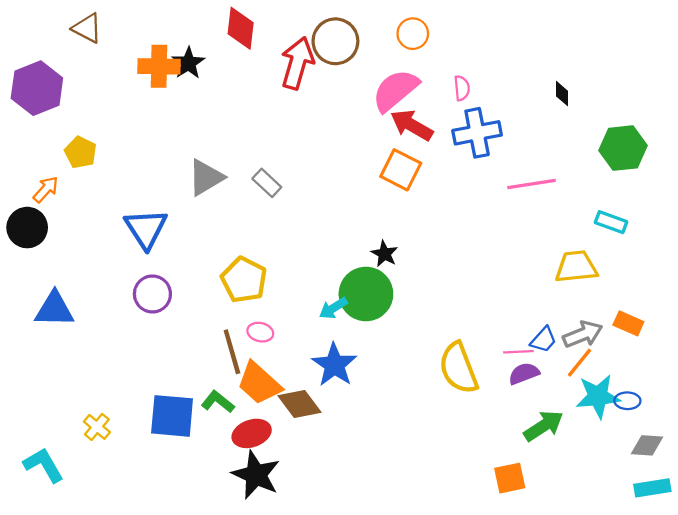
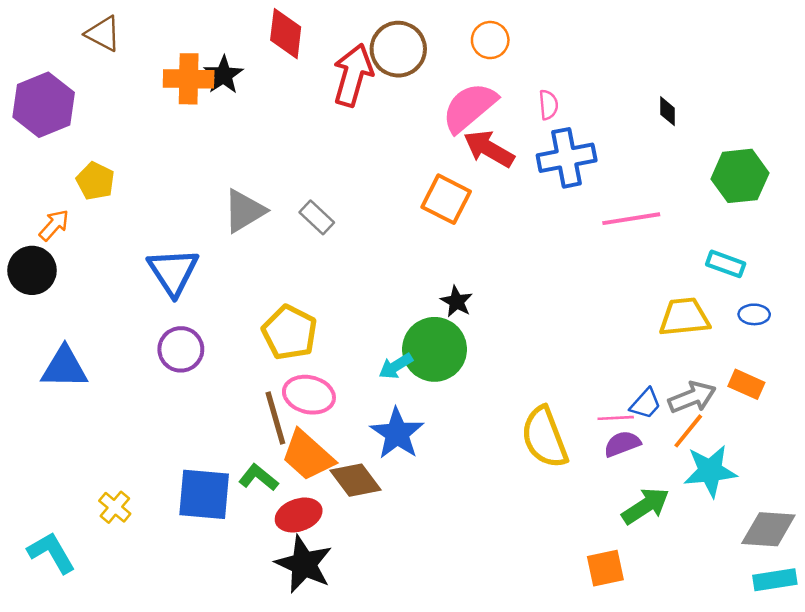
orange square: (401, 170) -> (446, 199), moved
pink ellipse: (260, 332) -> (309, 395), size x1.6
blue ellipse: (627, 401) -> (754, 314), moved
gray diamond: (647, 445) -> (768, 529), size x1.4

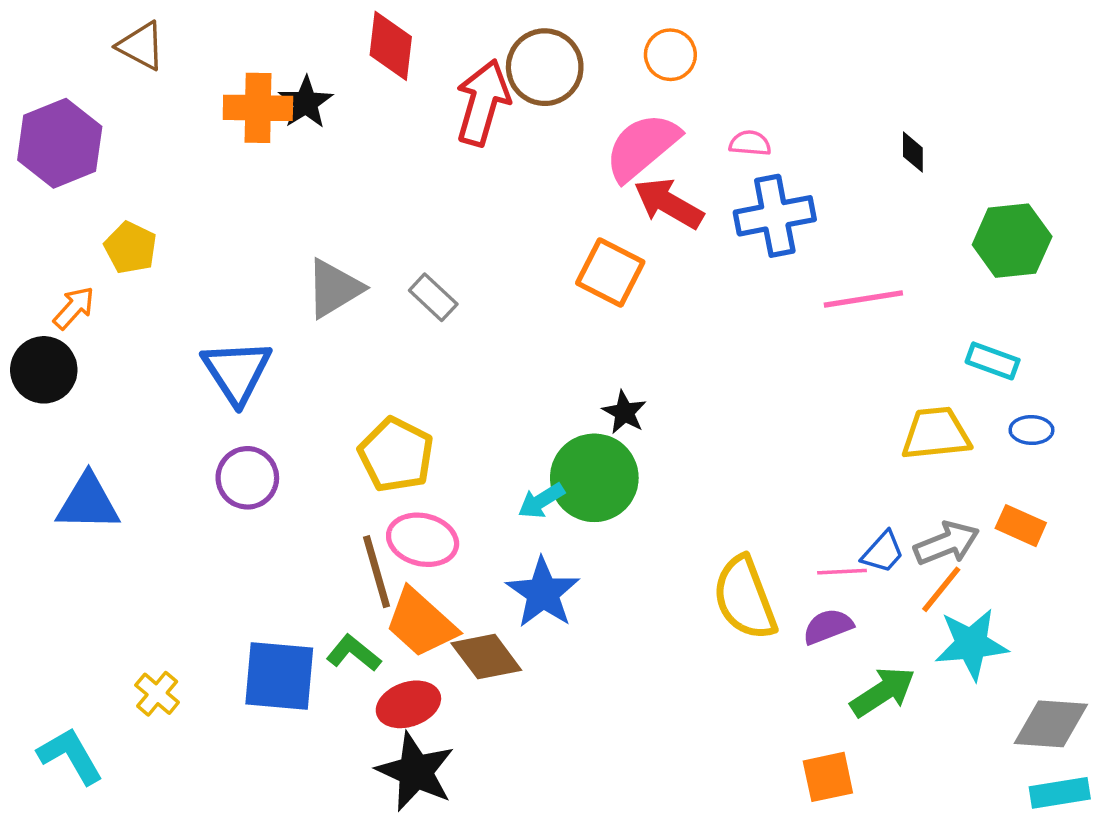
pink semicircle: (548, 105) -> (750, 143), turned -80
purple semicircle: (622, 444) -> (828, 626), moved

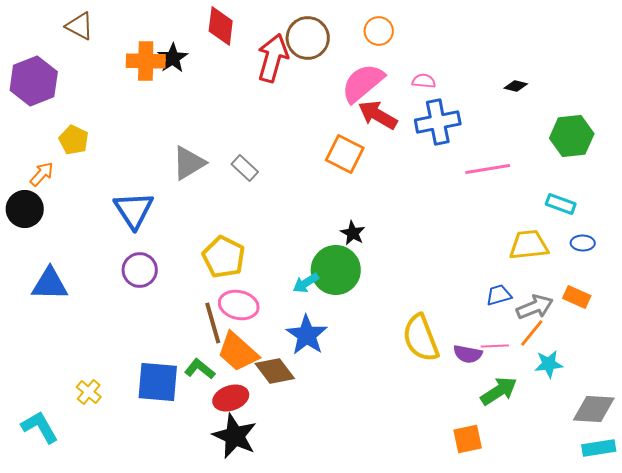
black diamond: (913, 152) -> (516, 86), turned -75
blue trapezoid: (883, 552) -> (499, 295), moved, turned -148
pink line: (842, 572) -> (495, 346), moved
purple semicircle: (828, 626) -> (468, 354), turned -148
cyan star: (971, 644) -> (549, 364), size x0.7

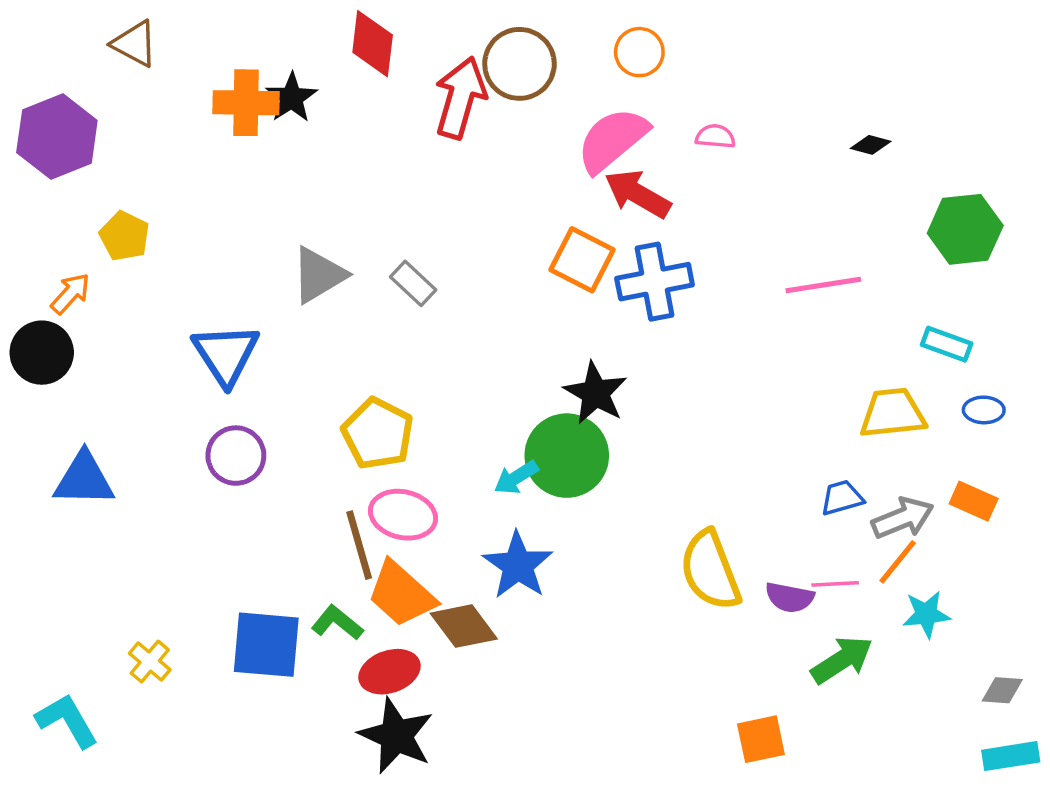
blue cross: (438, 122) -> (655, 282), moved
black star: (353, 233) -> (595, 393), size x1.5
gray diamond: (594, 409) -> (1002, 690), size x0.6
orange square: (468, 439) -> (761, 739), moved

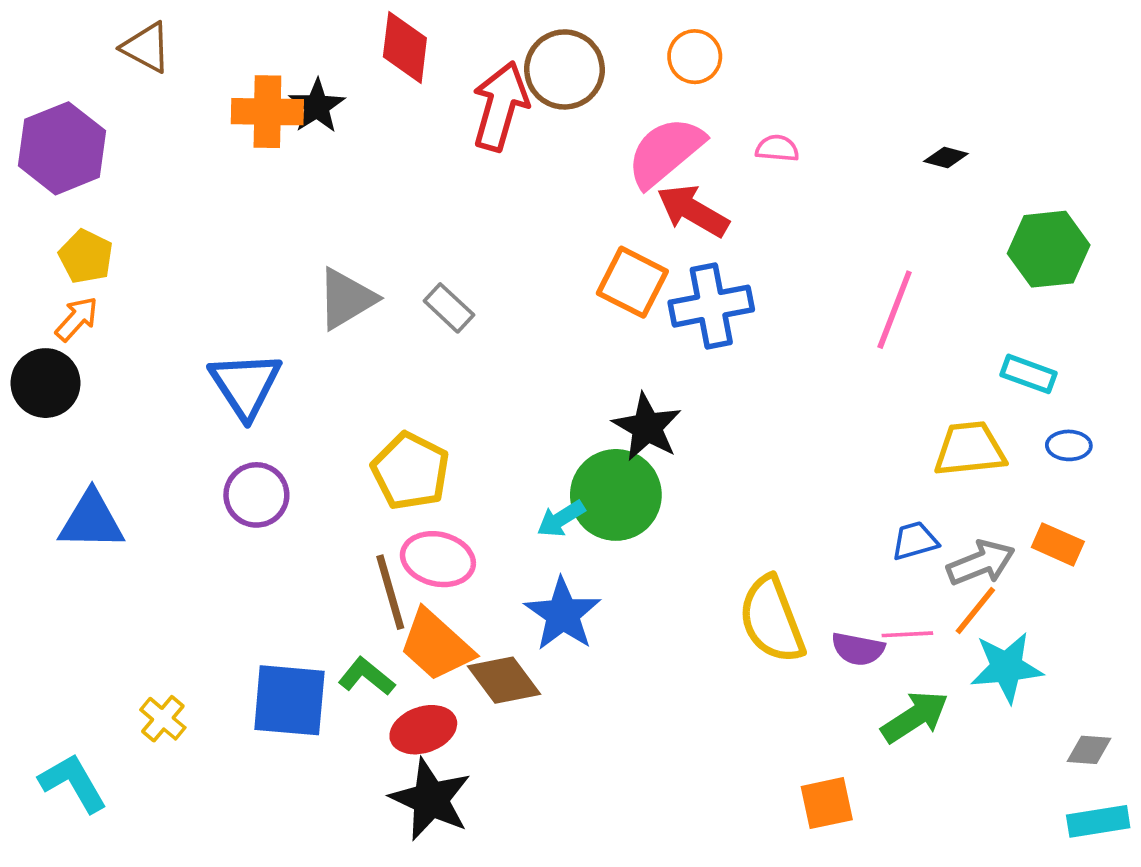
yellow pentagon: (124, 236) -> (86, 257), moved
pink line: (823, 285) -> (895, 310), turned -60
cyan star: (926, 614) -> (1006, 667), size x1.4

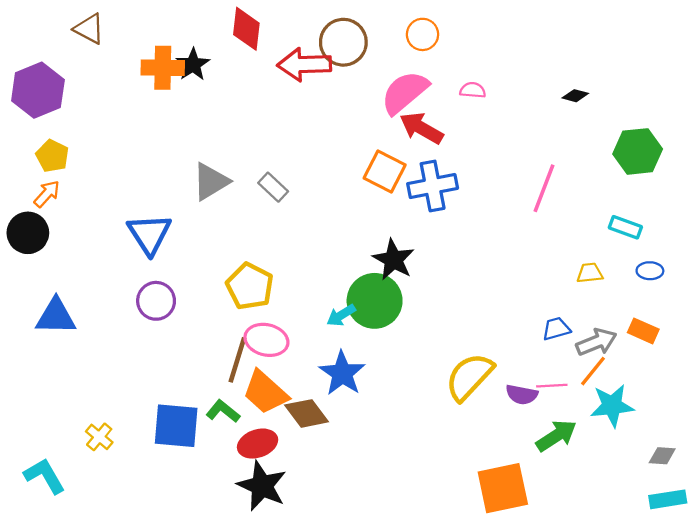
red arrow: (500, 106) -> (304, 65), turned -108
yellow trapezoid: (970, 449) -> (590, 273), size x0.6
brown line: (390, 592) -> (237, 360), turned 33
yellow semicircle: (772, 620) -> (469, 377), turned 64
orange square: (827, 803) -> (503, 488), size x1.6

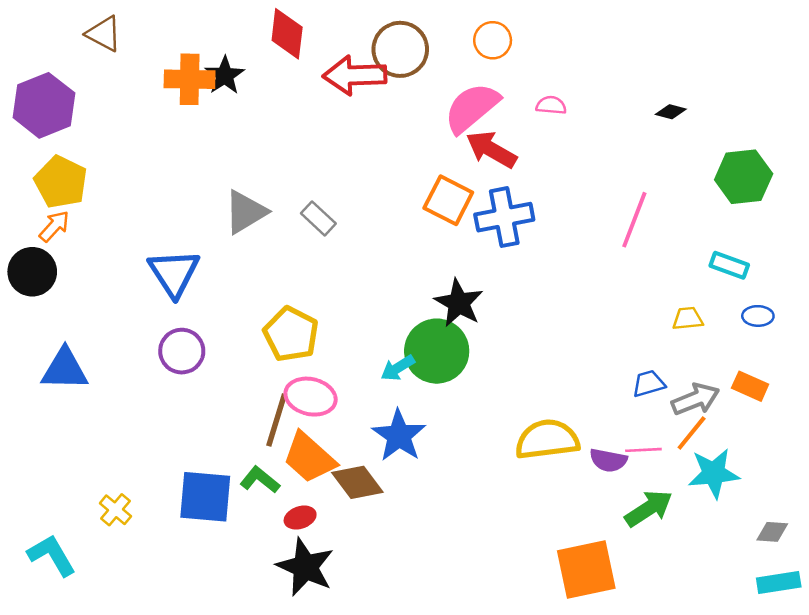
yellow pentagon: (52, 156) -> (61, 182), size x1.4
yellow semicircle: (469, 377) -> (547, 440), turned 40
red ellipse: (258, 444) -> (300, 518), size x0.7

